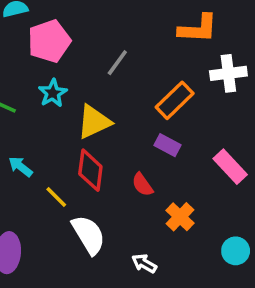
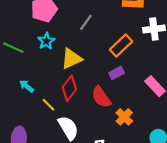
purple rectangle: (167, 145) -> (117, 73), turned -56
red diamond: (90, 170) -> (69, 88), turned 30
red semicircle: (142, 185) -> (101, 97), size x1.5

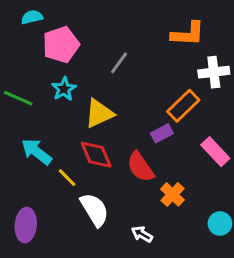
orange rectangle: (121, 45) -> (183, 106), moved
cyan arrow: (27, 86) -> (36, 152), size x1.5
red diamond: (69, 88) -> (96, 155), turned -60

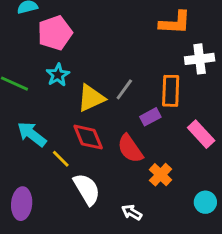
gray line: (119, 63) -> (124, 89), moved
orange rectangle: (183, 106) -> (171, 91), turned -44

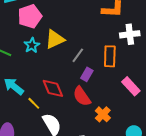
yellow triangle: (91, 98) -> (55, 39), moved
purple rectangle: (150, 117) -> (87, 74), moved, turned -32

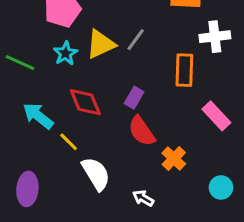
gray line: (78, 55) -> (136, 40), moved
purple rectangle: (87, 74) -> (134, 98), moved
red diamond: (53, 88) -> (85, 102), moved

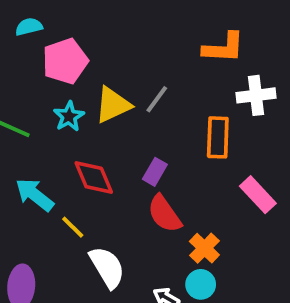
cyan circle: (221, 187) -> (201, 284), moved

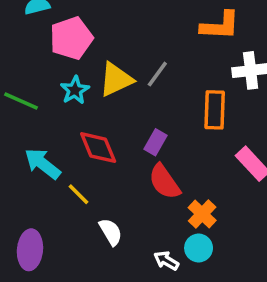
white semicircle: (107, 267) -> (111, 232), size x0.7

